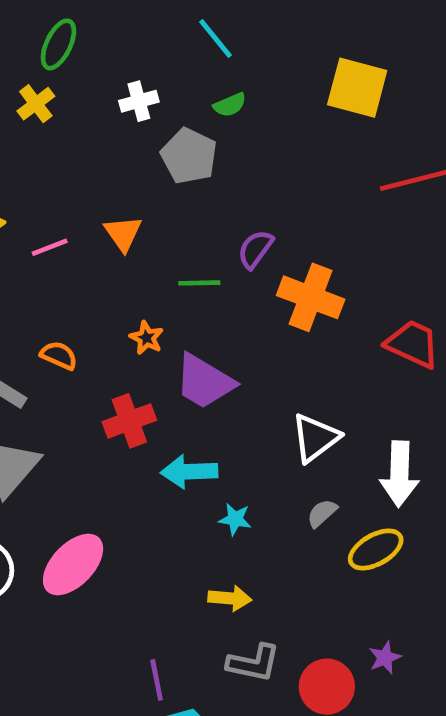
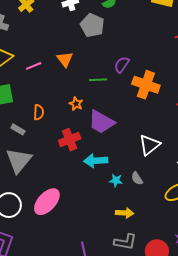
orange semicircle: (59, 355) -> (39, 112), turned 70
gray semicircle: (322, 513) -> (137, 178), moved, turned -80
yellow arrow: (230, 598) -> (125, 213), moved

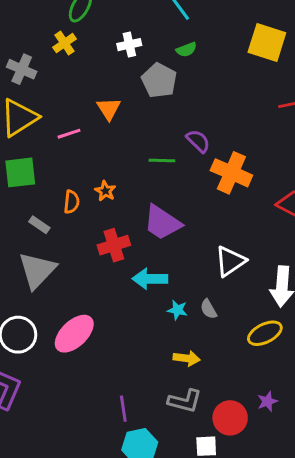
orange triangle: (65, 59) -> (109, 109), moved
purple semicircle: (122, 65) -> (198, 141), turned 96
orange star: (76, 104) -> (105, 191), moved

